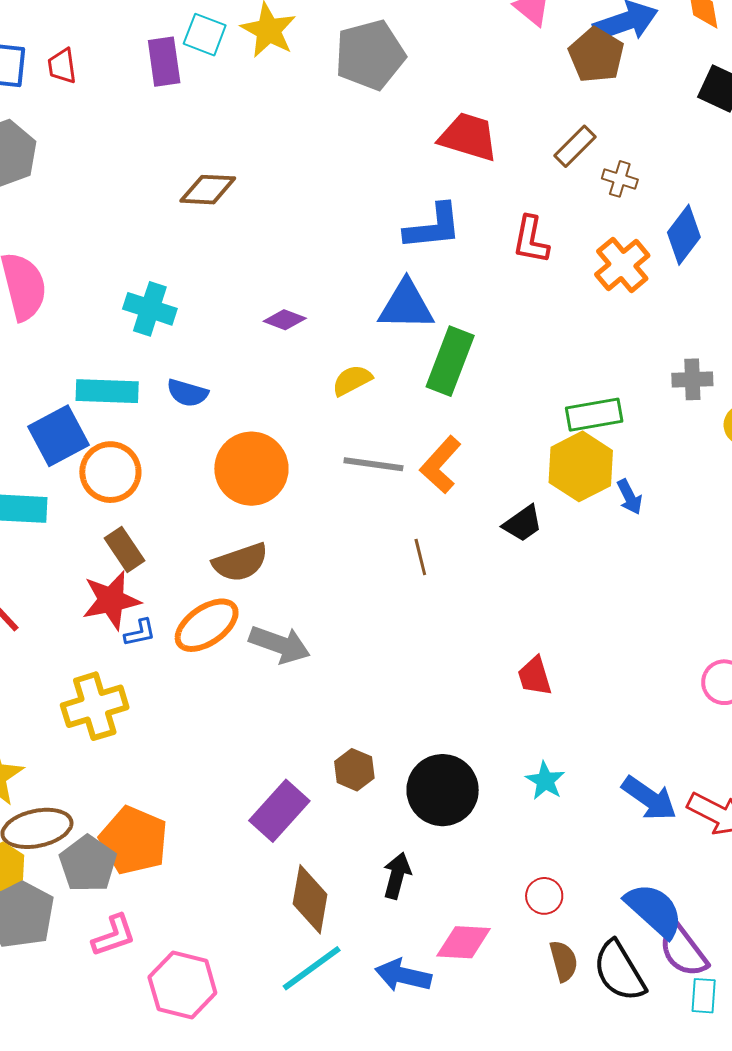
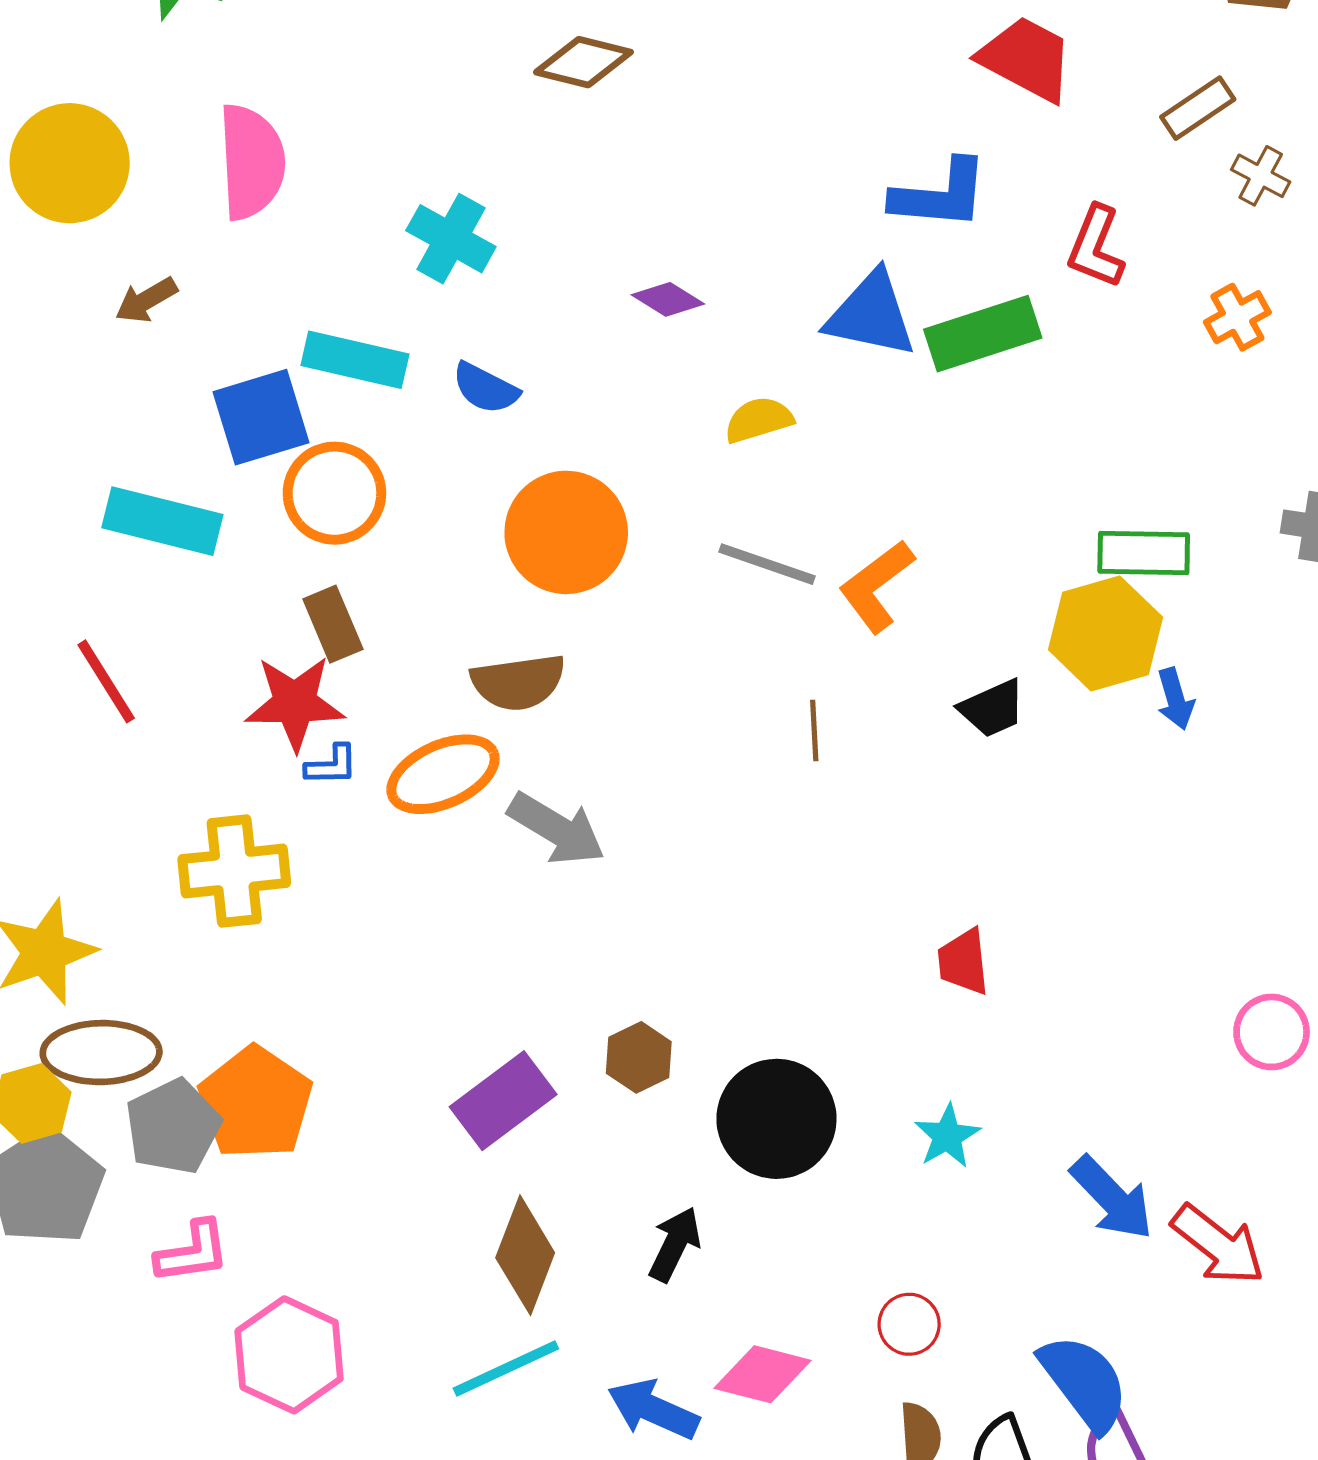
orange cross: (622, 265) -> (1237, 317), size x0.7
green rectangle: (450, 361) -> (983, 334), moved, turned 40

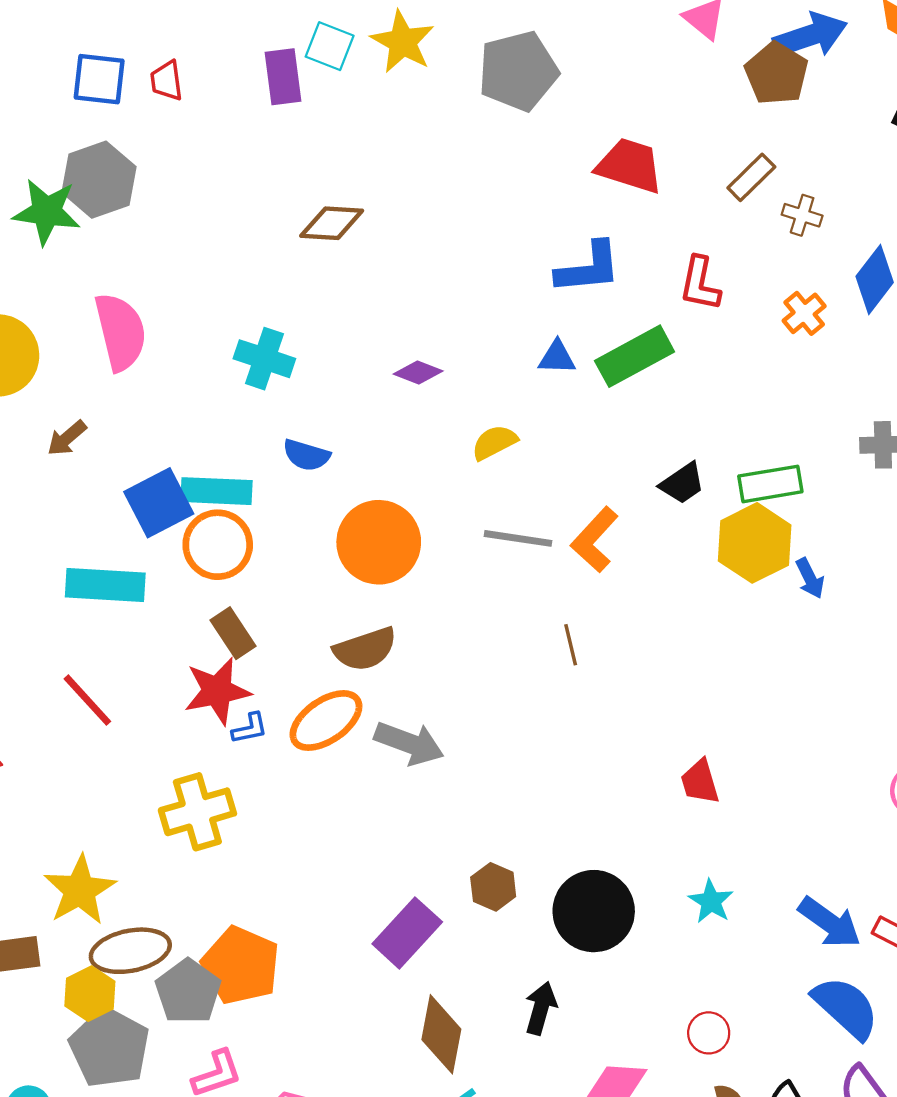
blue triangle: (871, 315) -> (557, 357), size x0.6
cyan rectangle: (355, 360) -> (217, 491), moved
black trapezoid: (992, 708) -> (682, 483), moved
blue semicircle: (1084, 1383) -> (846, 1007), moved

